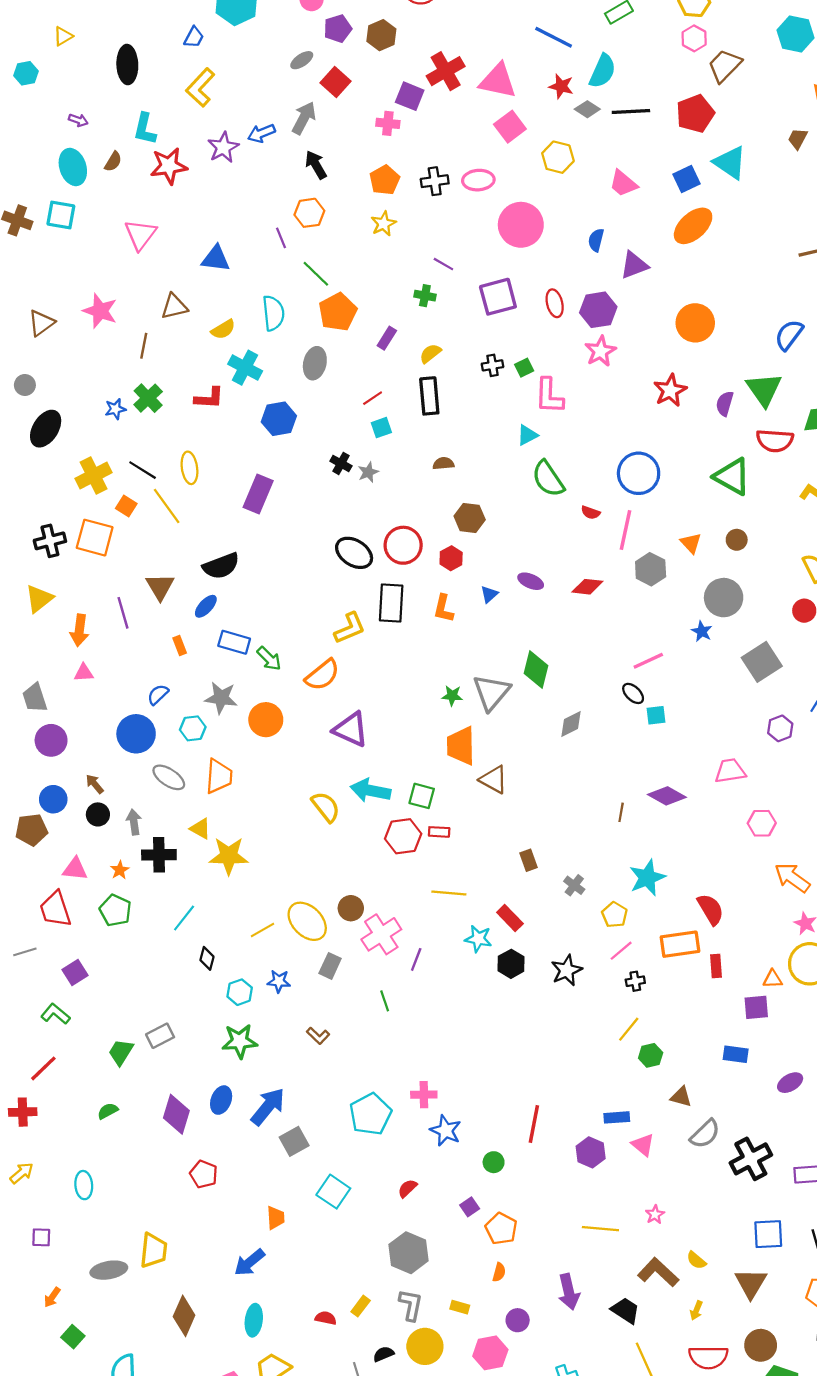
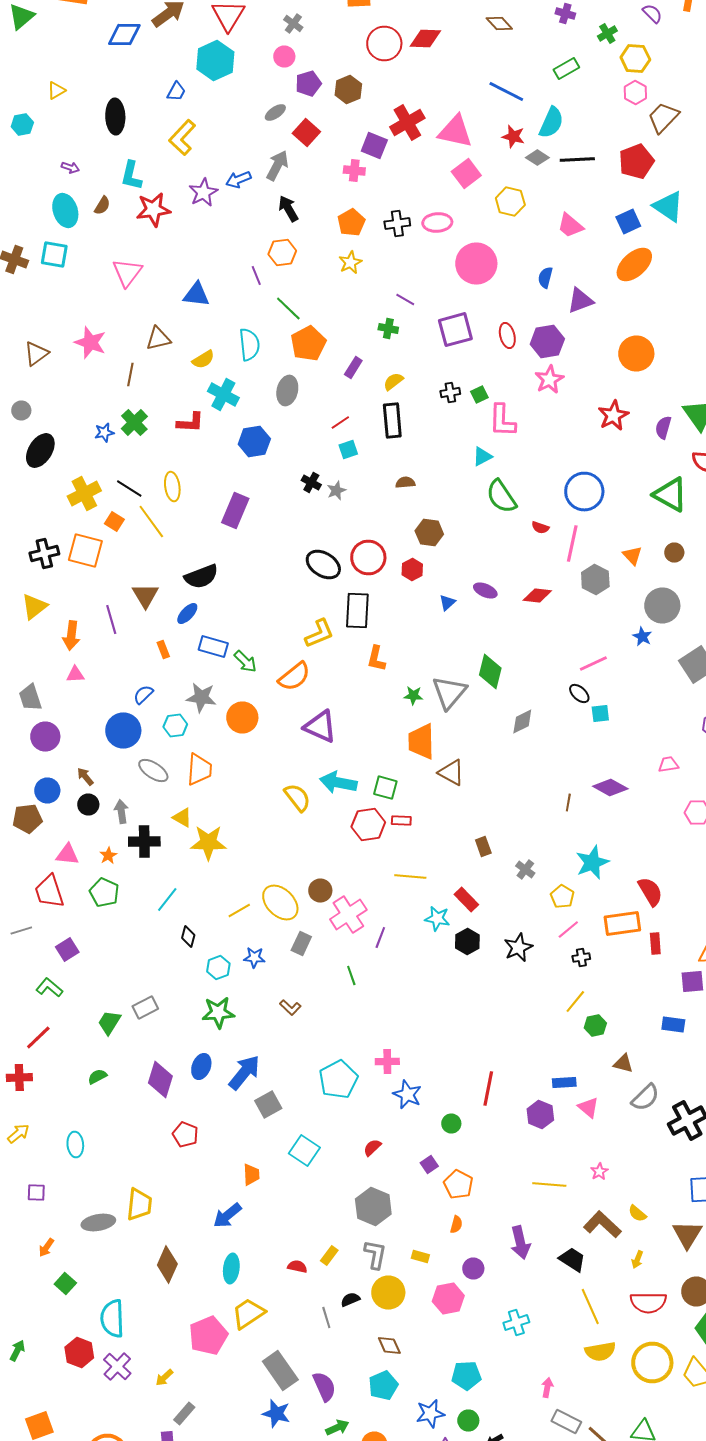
orange L-shape: (443, 608) -> (376, 658), moved
pink trapezoid: (730, 771) -> (668, 764), size x0.7

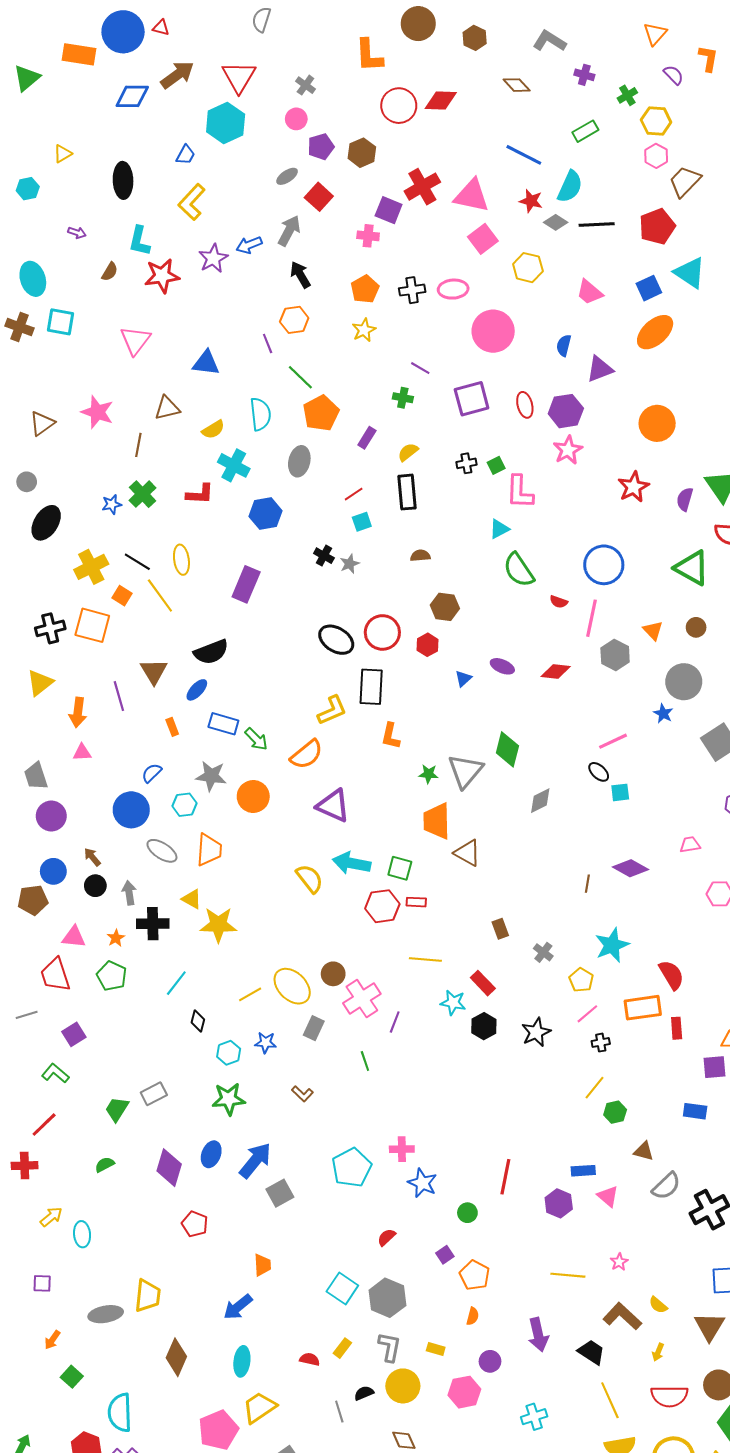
cyan ellipse: (65, 210) -> (33, 279), moved
yellow arrow: (18, 1134) -> (51, 1217), moved
cyan square: (304, 1150) -> (342, 1289), moved

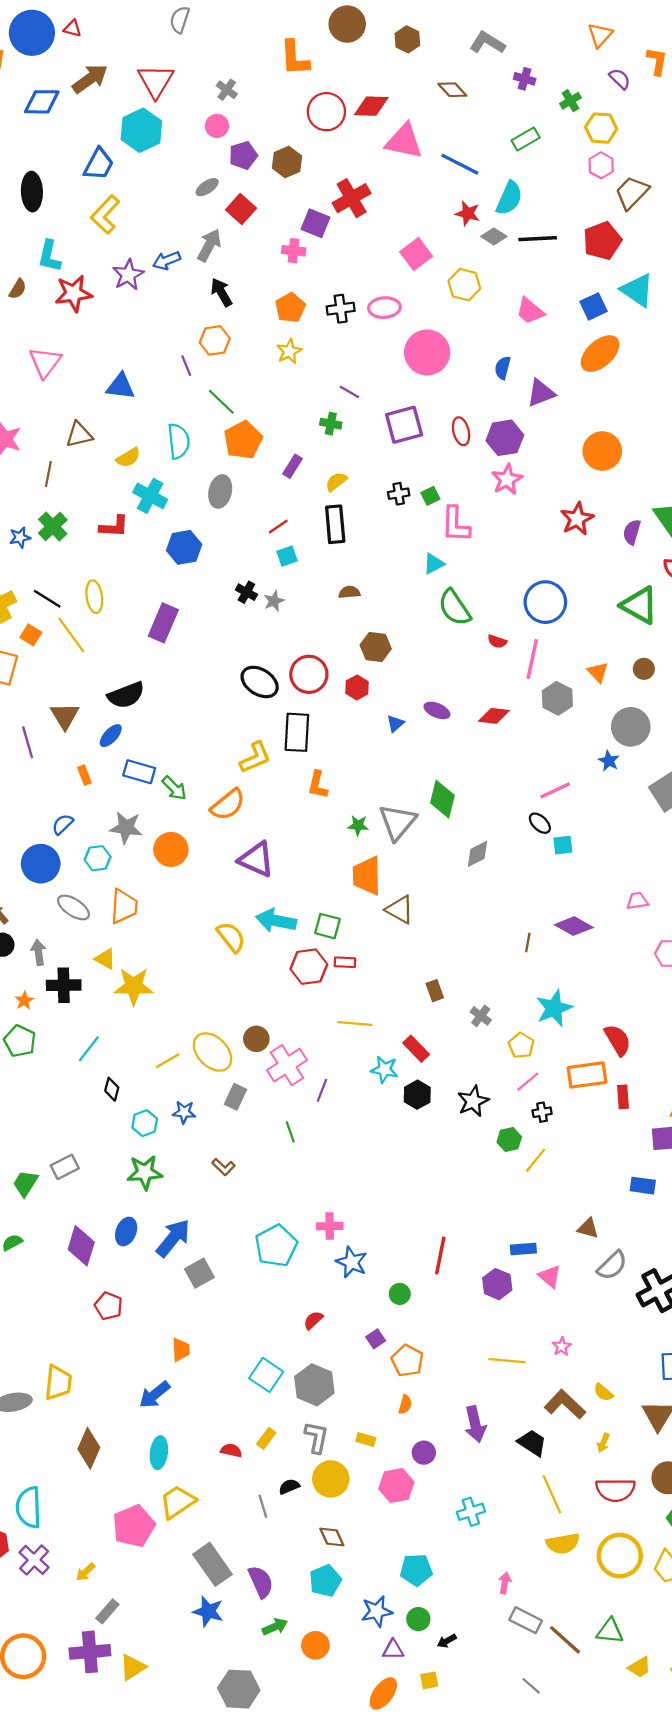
blue trapezoid: (186, 155) -> (99, 164), size x1.5
pink triangle: (472, 196) -> (404, 141), moved
green hexagon: (615, 1112) -> (509, 1140), moved

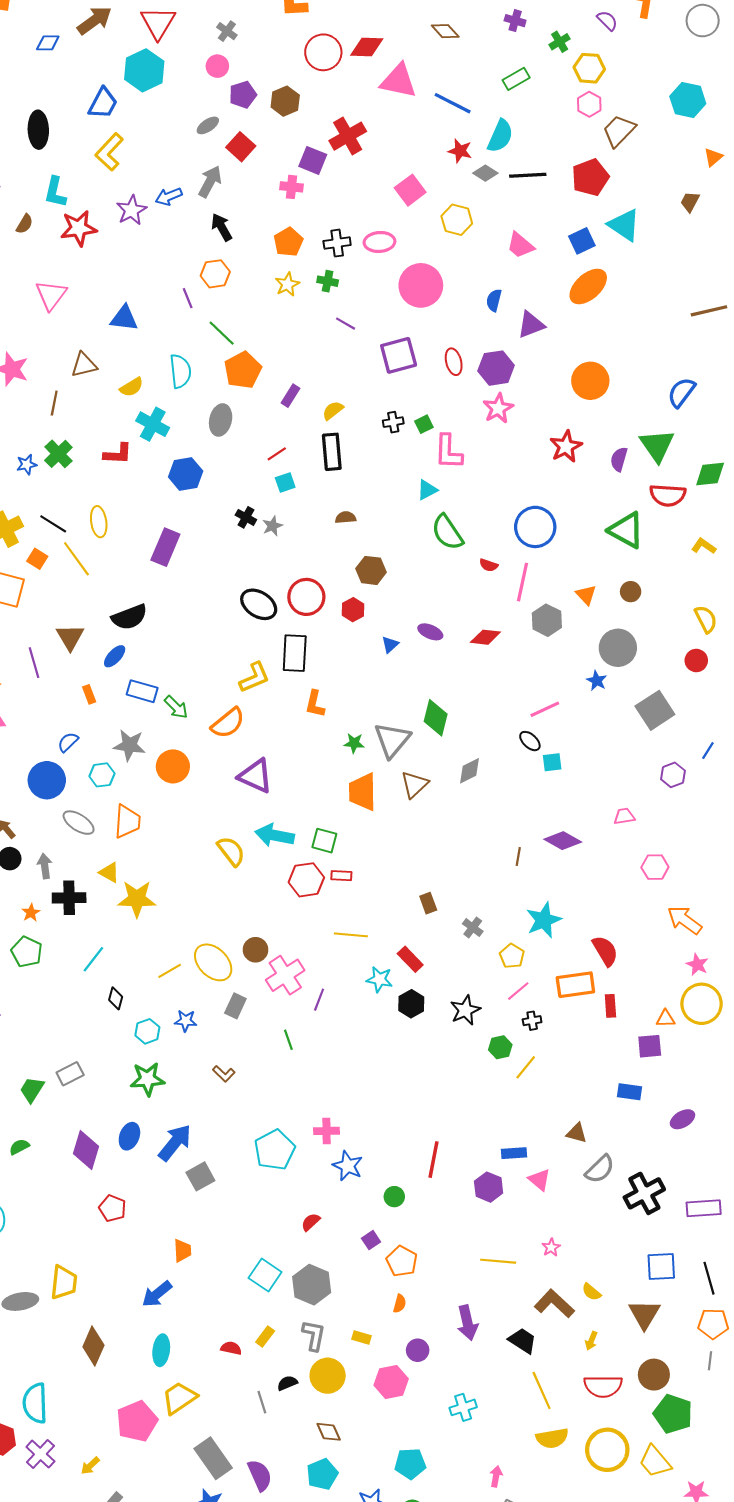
blue diamond: (42, 102) -> (48, 43), size x0.7
green cross: (331, 424) -> (328, 281), moved
brown triangle: (400, 910) -> (414, 784), moved, turned 48

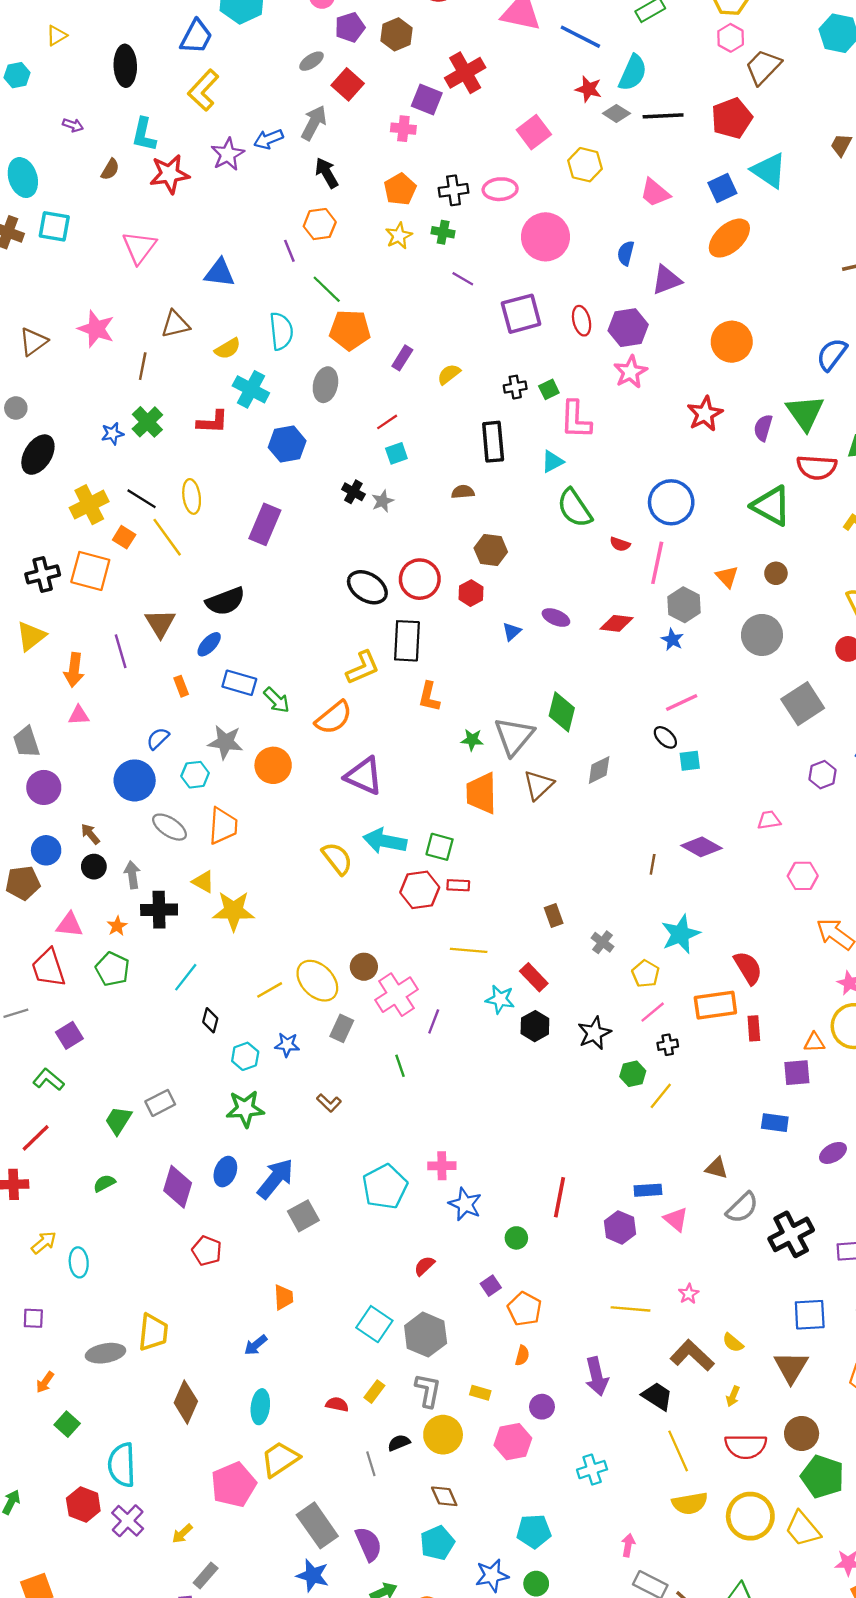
orange pentagon: (243, 370) -> (350, 330), turned 30
black rectangle: (332, 452) -> (493, 442), moved
blue star: (597, 681) -> (672, 640), moved
blue arrow: (157, 1294) -> (256, 1345), size x0.7

